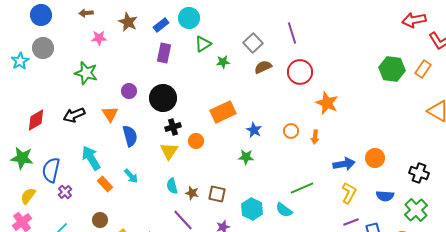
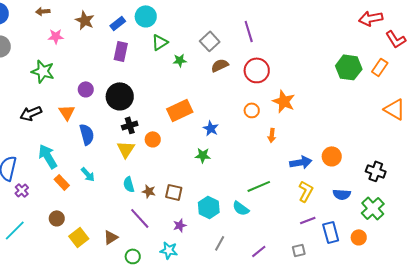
orange circle: (291, 131) -> (252, 110), moved

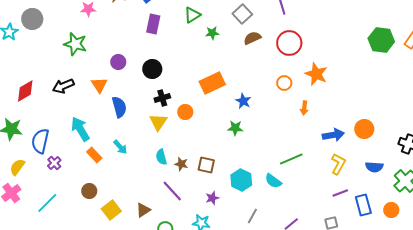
black circle: (120, 96) -> (152, 69), size x0.7

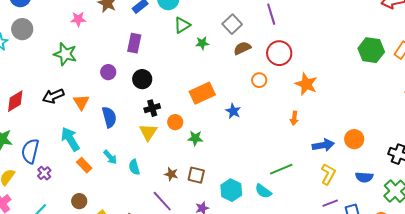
purple rectangle: (153, 24) -> (134, 43), moved
orange circle: (284, 83) -> (259, 80), moved
orange triangle: (99, 85) -> (81, 102), moved
green star: (235, 128) -> (195, 138), moved
cyan semicircle: (161, 157) -> (134, 167), moved

